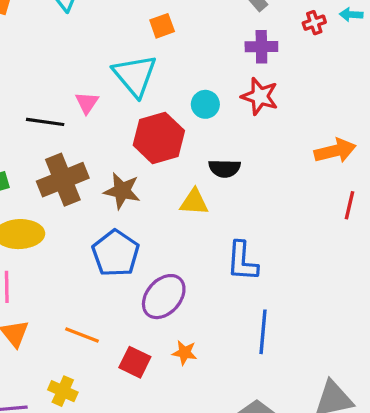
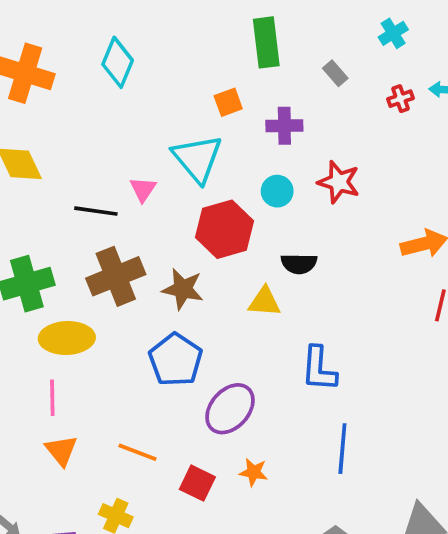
purple cross: (261, 47) -> (284, 126), moved

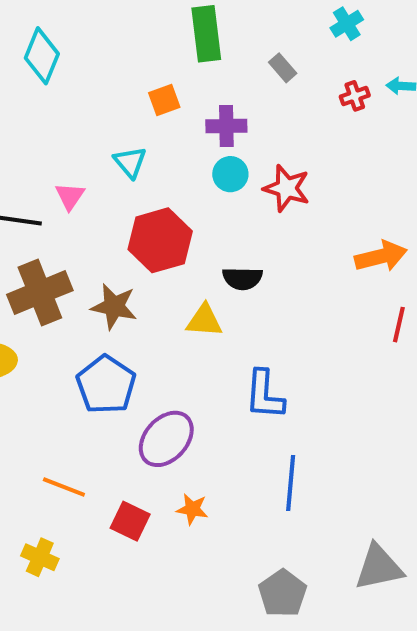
cyan triangle: (197, 158) -> (130, 162), size x0.6
cyan circle: (277, 191) -> (230, 174), moved

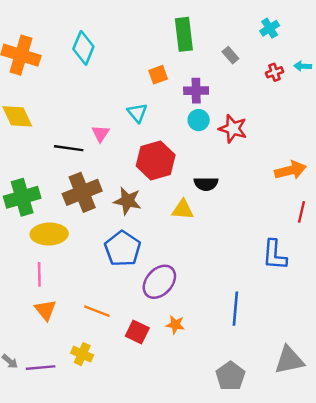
blue L-shape: (264, 395) -> (275, 255), moved

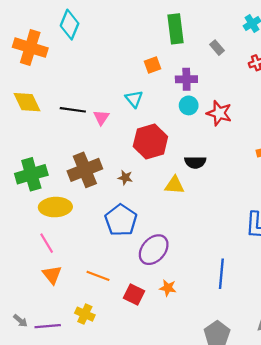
cyan diamond: (83, 48) -> (70, 25), moved
black line: (69, 148) -> (73, 110), moved
brown star: (128, 201) -> (125, 178), size x0.6
pink line: (39, 274) -> (47, 243), turned -30

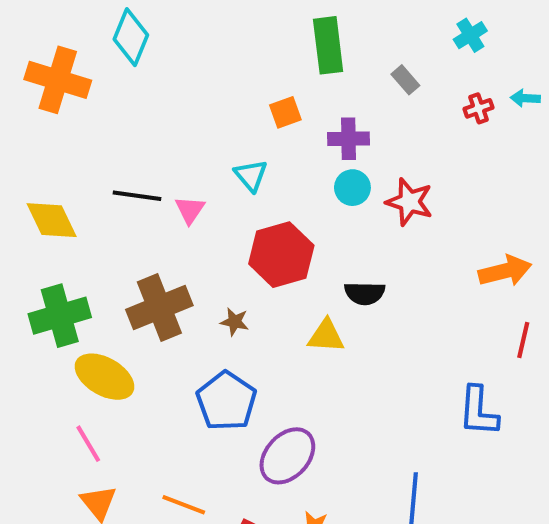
yellow diamond: (27, 102) -> (52, 220), moved
yellow ellipse: (55, 207) -> (104, 377), turned 32

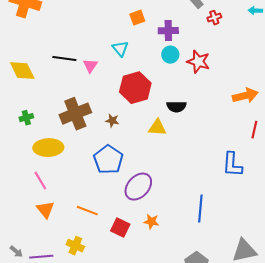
red cross: (478, 108) -> (214, 18), moved
green cross: (60, 316) -> (26, 118), size x0.5
yellow ellipse: (104, 377) -> (48, 148), turned -32

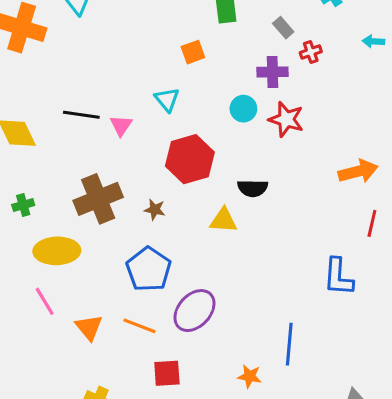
purple cross: (168, 31) -> (272, 72), moved
orange triangle: (45, 210) -> (89, 327), moved
orange line: (87, 211) -> (139, 326), moved
orange star: (151, 222) -> (250, 376), moved
red square: (120, 228) -> (167, 373), turned -30

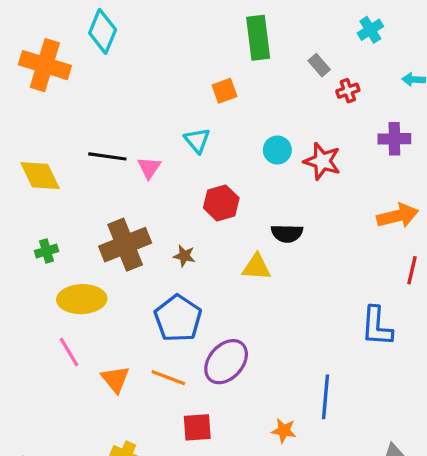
purple cross: (272, 72) -> (394, 139), moved
red hexagon: (190, 159) -> (221, 203), size x0.7

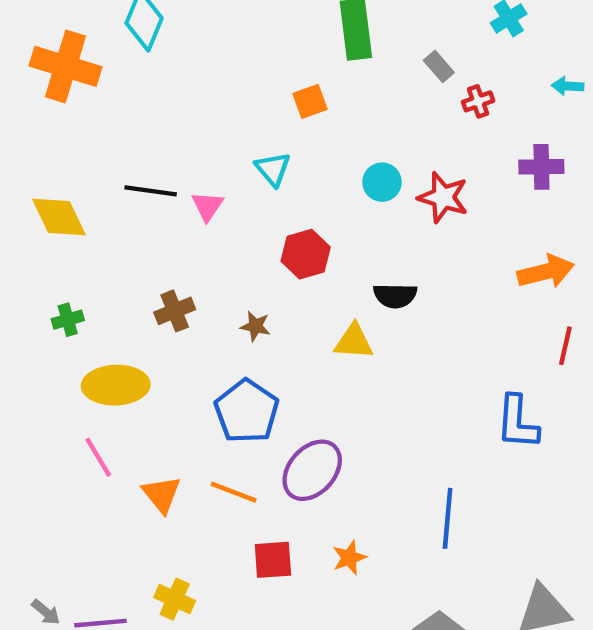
brown cross: (125, 245) -> (175, 311), size x0.6
orange star: (284, 431) -> (349, 558), moved, turned -30

